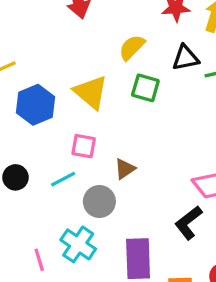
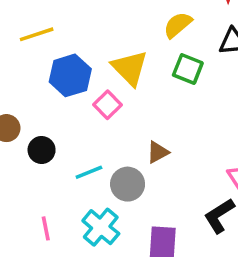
pink square: (84, 146) -> (108, 105), moved, turned 30
cyan line: (63, 179) -> (89, 172), moved
pink line: (39, 260) -> (46, 228), moved

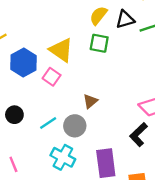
yellow semicircle: (178, 25) -> (98, 15), moved
pink line: (46, 228) -> (13, 164), moved

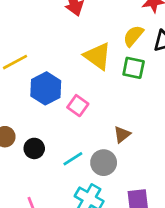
yellow triangle: (61, 50) -> (97, 56), moved

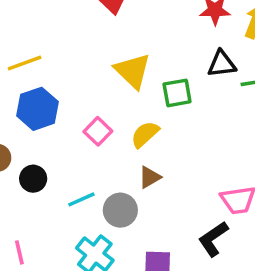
yellow semicircle: (133, 36) -> (145, 134), moved
green square: (134, 68) -> (177, 93), turned -30
blue hexagon: (46, 88) -> (38, 109), moved

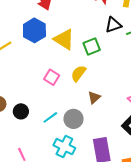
blue hexagon: (38, 109) -> (34, 30), moved
brown triangle: (150, 177) -> (94, 97), moved

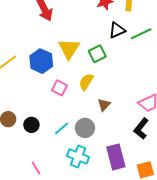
blue hexagon: (34, 30) -> (41, 61), moved
yellow triangle: (64, 39) -> (69, 49), turned 35

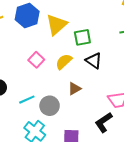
black triangle: (117, 30) -> (94, 61), moved, turned 42
blue hexagon: (41, 61) -> (27, 16), moved

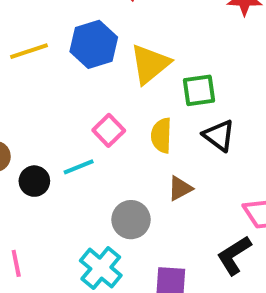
yellow semicircle: (64, 62) -> (161, 135), turned -48
cyan line: (27, 100) -> (79, 167), moved

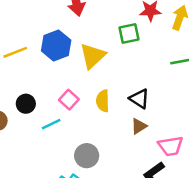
green square: (199, 90) -> (129, 33), moved
black circle: (34, 181) -> (26, 104), moved
brown triangle: (180, 188) -> (139, 126), moved

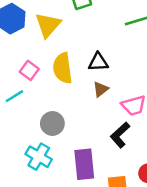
black triangle: (139, 99) -> (98, 62), turned -30
yellow semicircle: (103, 101) -> (63, 68), size x1.4

